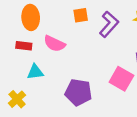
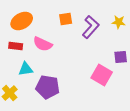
orange ellipse: (31, 17) -> (22, 21), turned 65
purple pentagon: (78, 92) -> (48, 87), moved

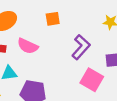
purple L-shape: (91, 27) -> (81, 47), moved

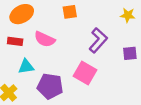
pink square: (92, 80) -> (85, 73), moved

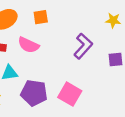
orange square: (70, 12) -> (41, 17), moved
pink square: (85, 73) -> (70, 94), moved

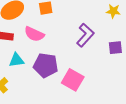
purple pentagon: (34, 93) -> (46, 65), moved

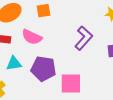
pink square: (73, 80) -> (71, 83), turned -30

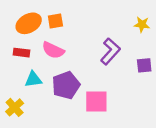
orange square: (43, 11) -> (55, 21), moved
purple pentagon: (43, 69) -> (66, 85), turned -30

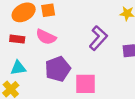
cyan triangle: (33, 79) -> (18, 68), moved

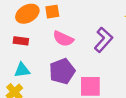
pink semicircle: (46, 37) -> (63, 39), moved

